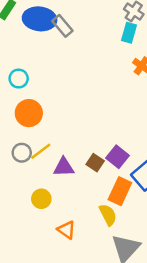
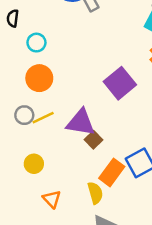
purple square: (118, 157) -> (120, 83), moved, size x1.4
purple triangle: (64, 167) -> (81, 122), moved, size x1.4

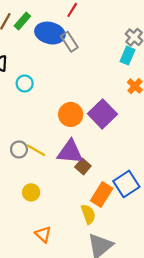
orange circle: (39, 78) -> (71, 114), moved
yellow line: (43, 118) -> (36, 150), turned 60
orange triangle: (52, 199) -> (43, 234), moved

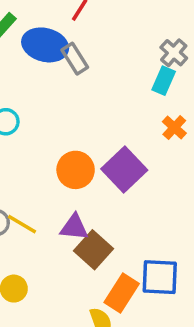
purple triangle: (70, 152) -> (74, 227), size x0.7
brown square: (83, 167) -> (93, 250), size x1.5
blue square: (126, 184) -> (160, 277), turned 35

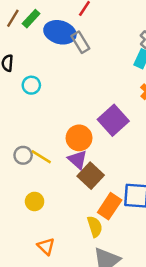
orange circle: (76, 170) -> (79, 138), moved
purple triangle: (74, 227) -> (78, 160), turned 35

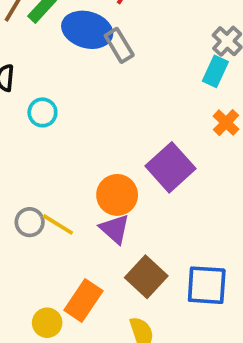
brown square: (91, 176) -> (146, 277), moved
yellow circle: (35, 201) -> (47, 323), moved
orange rectangle: (110, 206) -> (83, 301), moved

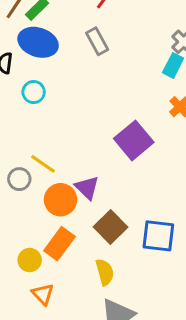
blue ellipse: (87, 30) -> (38, 42), moved
orange circle: (117, 195) -> (61, 200), moved
yellow line: (58, 224) -> (43, 164), moved

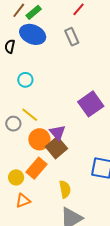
cyan circle: (34, 92) -> (25, 80), moved
brown square: (110, 227) -> (56, 148), moved
orange triangle: (43, 294) -> (23, 201), turned 49

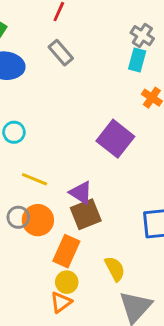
gray circle: (13, 124) -> (18, 217), moved
orange circle: (39, 139) -> (38, 220), moved
brown square: (56, 148) -> (86, 214), turned 35
yellow circle: (16, 177) -> (67, 282), moved

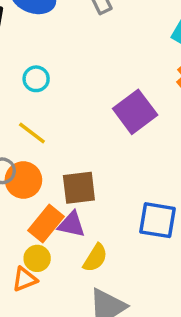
cyan circle: (14, 132) -> (36, 79), moved
purple triangle: (81, 193) -> (72, 225), moved, turned -35
yellow semicircle: (115, 269) -> (95, 258), turned 45

